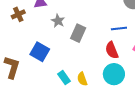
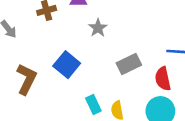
gray rectangle: (78, 33) -> (129, 64), moved, turned 30

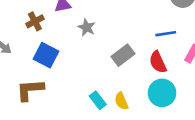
blue square: (67, 65) -> (46, 55), moved
brown L-shape: (26, 79) -> (30, 90), turned -108

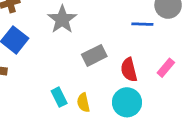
gray star: (87, 27) -> (62, 19), size x1.5
blue line: (166, 34) -> (142, 24), moved

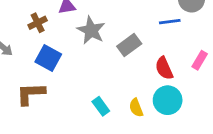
gray rectangle: (94, 55) -> (129, 45), moved
yellow semicircle: (83, 103) -> (136, 108), moved

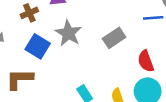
gray star: (91, 30) -> (68, 33), moved

